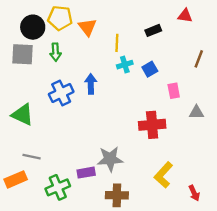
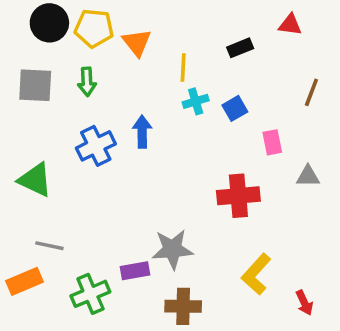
black circle: (33, 27) -> (49, 23), moved

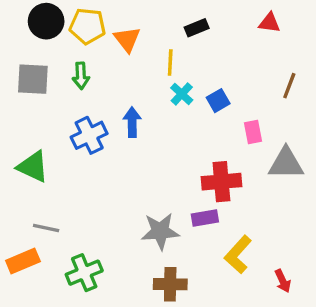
black rectangle: (240, 48) -> (197, 28), moved
cyan cross: (196, 101) -> (182, 94), turned -30
gray triangle: (308, 176) -> (286, 163), size x1.6
purple rectangle: (135, 271) -> (205, 218), moved

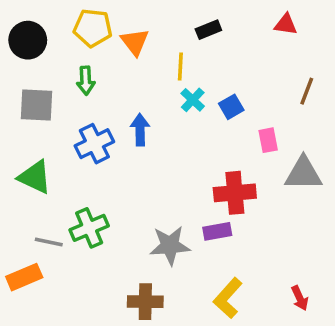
black circle: (46, 21) -> (28, 40), moved
gray square: (33, 79) -> (37, 105), moved
yellow L-shape: (238, 254) -> (228, 298), moved
green cross: (84, 273) -> (89, 228), moved
brown cross: (170, 284) -> (145, 302), moved

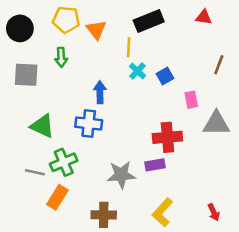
black rectangle: (208, 30) -> (149, 21), size x1.6
blue cross: (94, 144) -> (89, 124), moved, turned 32
green triangle: (35, 177) -> (42, 126), moved
orange rectangle: (24, 277) -> (57, 197), moved, turned -35

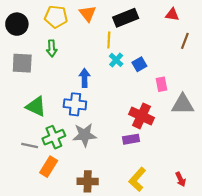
orange triangle: (96, 30) -> (88, 14), moved
brown line: (219, 65) -> (185, 41), moved
red cross: (167, 137) -> (142, 116), turned 30
gray star: (121, 175) -> (84, 135), moved

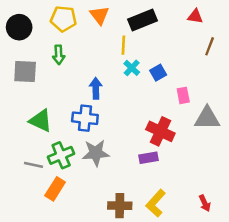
brown cross: (88, 181) -> (120, 206), moved

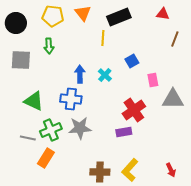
cyan cross: (132, 68) -> (105, 75), moved
red cross: (160, 131) -> (134, 110), turned 30

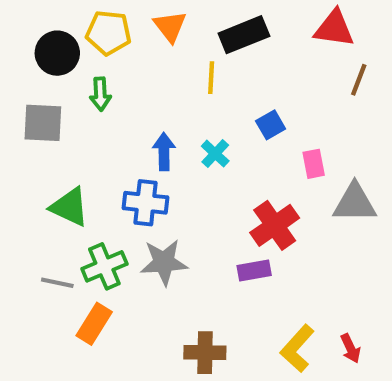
red triangle: (163, 14) -> (334, 28), size x1.5
black circle: (16, 23) -> (57, 53), moved
yellow L-shape: (130, 170) -> (297, 348), moved

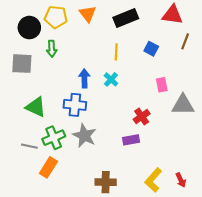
yellow line: (211, 78) -> (116, 52), moved
blue square: (271, 125) -> (151, 49), moved, turned -32
red cross: (275, 225) -> (142, 117), size x0.7
gray star: (164, 262) -> (84, 136), turned 30

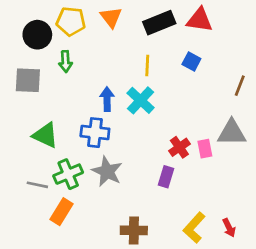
red triangle: (172, 15) -> (200, 20), moved
brown line: (185, 41) -> (240, 86), moved
cyan cross: (111, 79) -> (141, 100), size x1.5
pink rectangle: (162, 85) -> (205, 149), moved
purple rectangle: (131, 140) -> (166, 177), turned -63

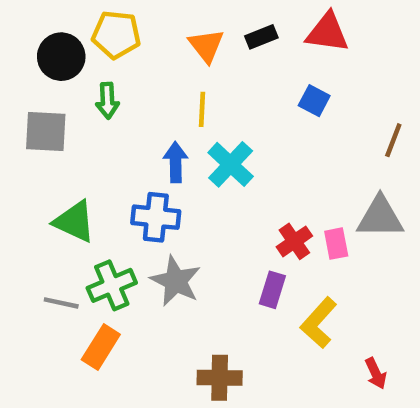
orange triangle: (111, 17) -> (206, 46), moved
black rectangle: (159, 23) -> (261, 37), size x0.6
yellow line: (147, 66) -> (202, 109), moved
yellow L-shape: (194, 228) -> (319, 323), moved

